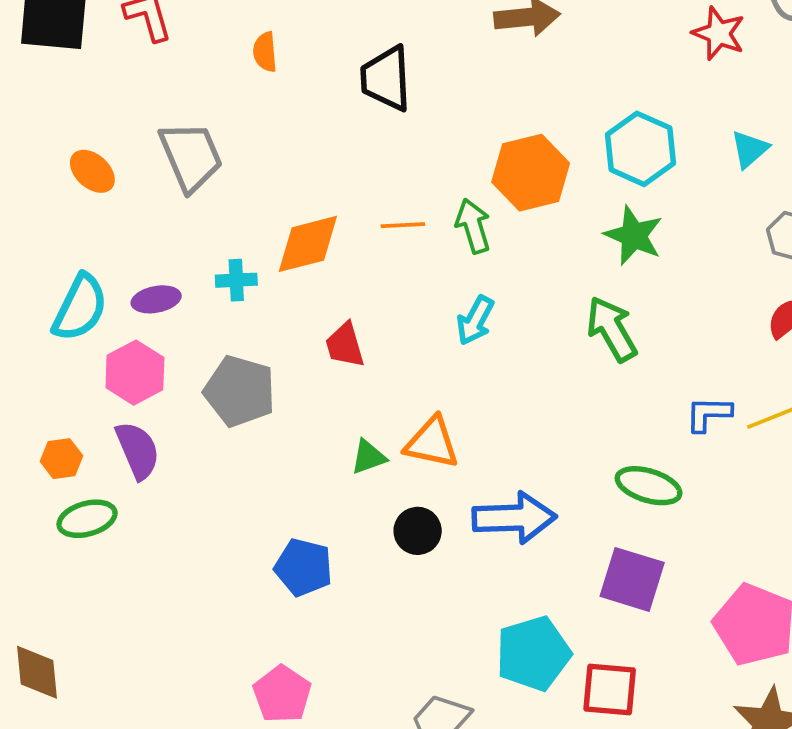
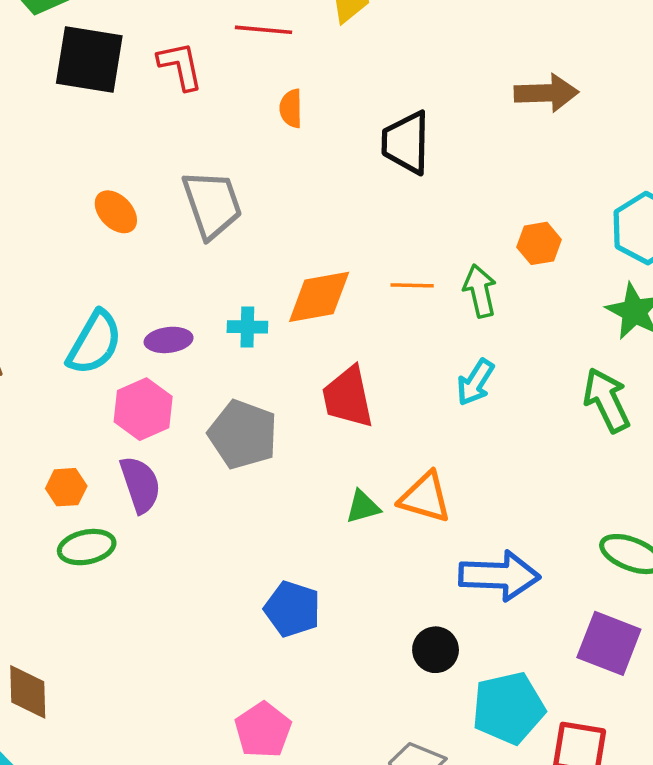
orange hexagon: (531, 173) -> (539, 243), size x0.6
red trapezoid: (345, 345) -> (348, 397), size x1.4
black circle: (418, 531) -> (436, 650), moved

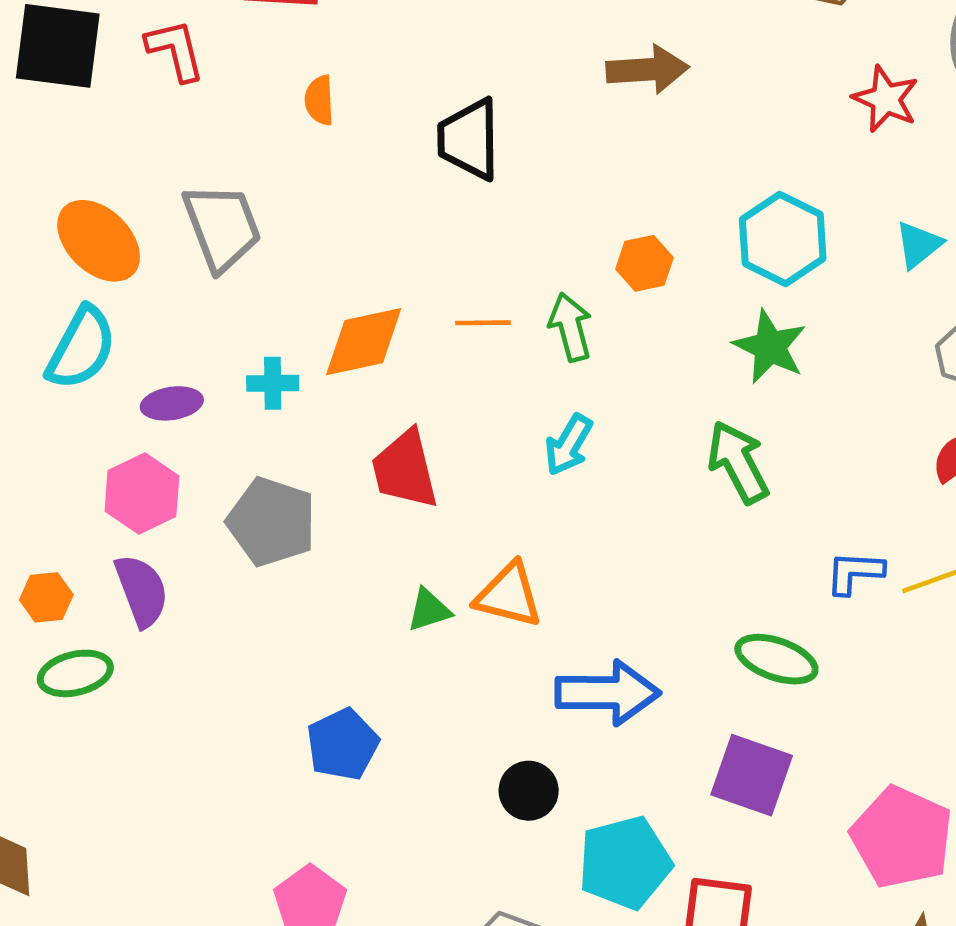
orange ellipse: (116, 212) -> (99, 241), size x1.5
cyan semicircle: (94, 343) -> (81, 348), moved
blue pentagon: (292, 609) -> (343, 744), turned 30

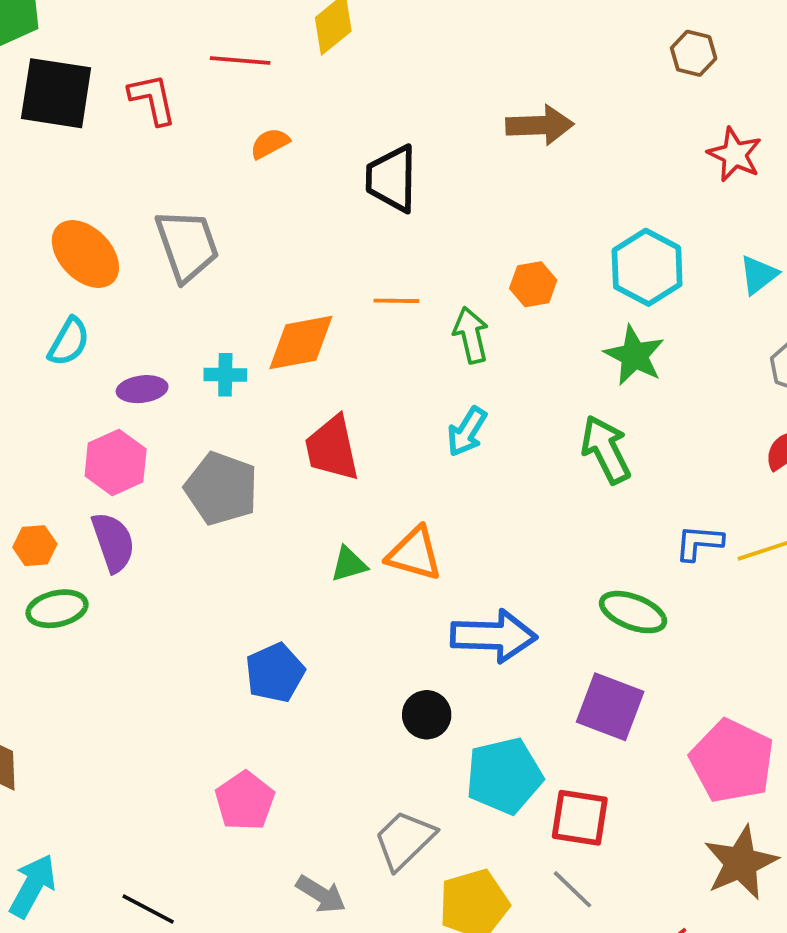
orange semicircle: (319, 100) -> (270, 143), turned 63
orange line: (483, 323) -> (396, 301), moved
cyan semicircle: (81, 348) -> (69, 342), size x0.7

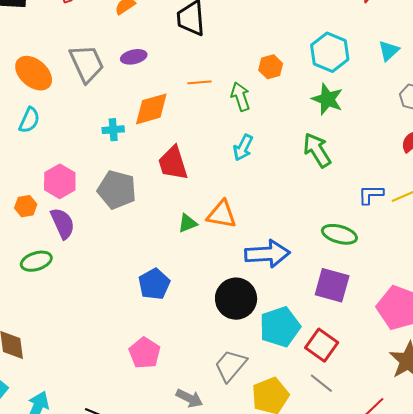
purple ellipse: (142, 389) -> (134, 57), moved
orange hexagon: (35, 546) -> (26, 206), moved
black circle: (427, 715) -> (236, 299), size x1.6
red square: (580, 818) -> (322, 345), turned 32

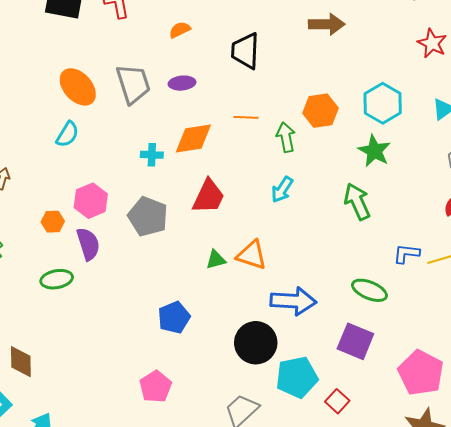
orange hexagon: (271, 67) -> (321, 111), size x1.4
red trapezoid: (173, 163) -> (209, 196), turned -144
red square: (322, 345) -> (337, 401), size x0.7

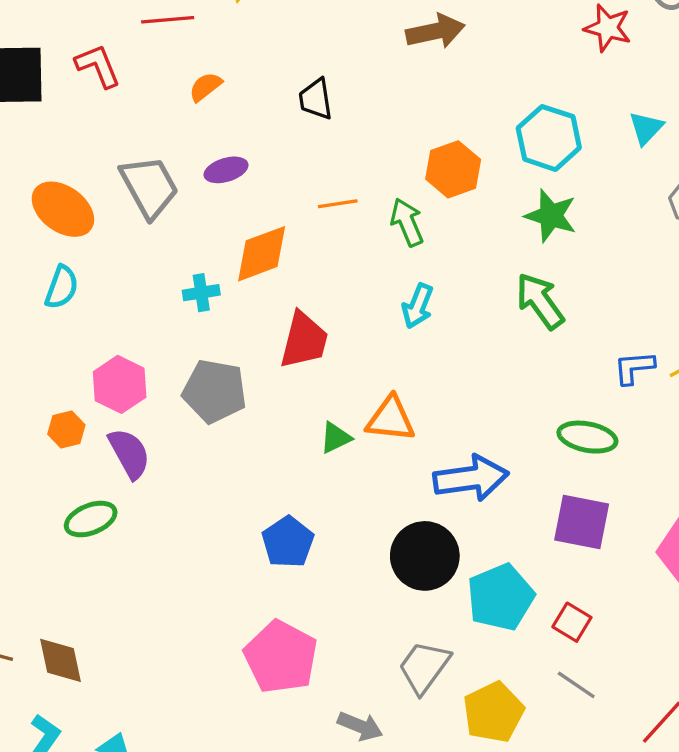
black trapezoid: (245, 51) -> (316, 99), size x0.7
pink pentagon: (156, 387) -> (281, 657), size x1.4

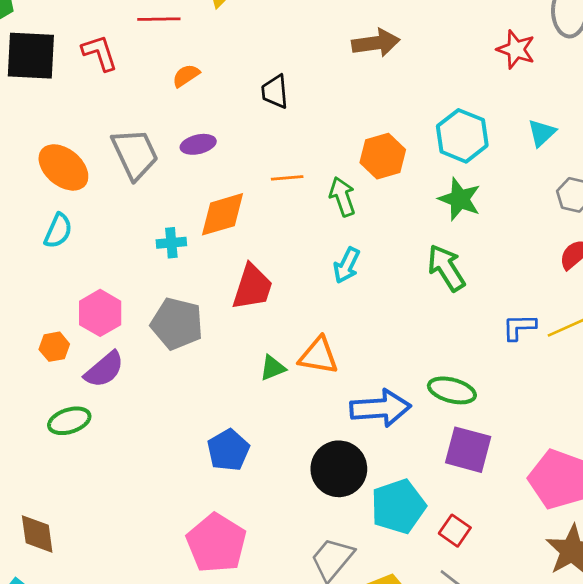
green ellipse: (587, 437) -> (452, 390), moved
purple semicircle: (129, 453) -> (104, 370), turned 75

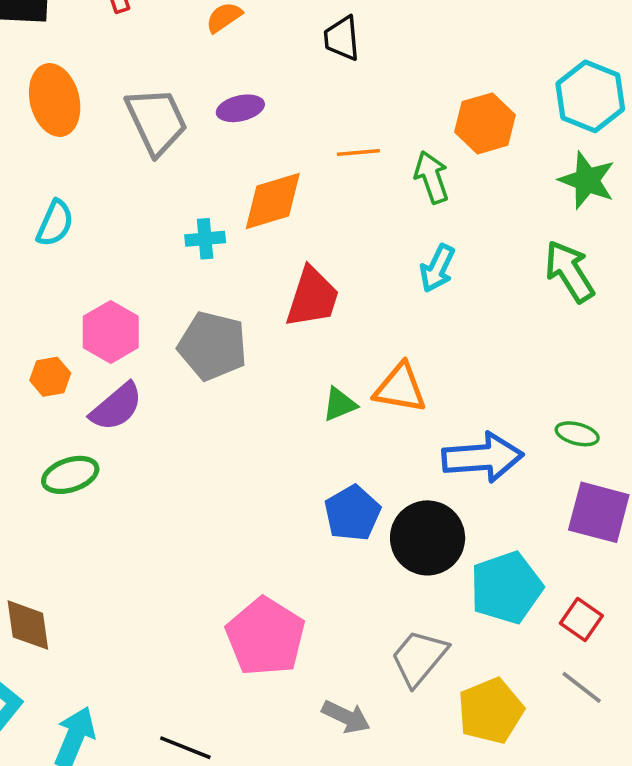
orange ellipse: (63, 167) -> (55, 100), moved, turned 36
green ellipse: (452, 390) -> (577, 434), size x0.7
blue pentagon: (228, 450) -> (352, 513), moved

